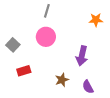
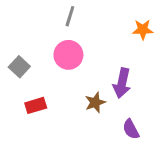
brown star: (62, 80) -> (95, 102), moved

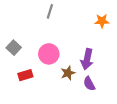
pink circle: (68, 55) -> (49, 54), moved
purple semicircle: (131, 129) -> (89, 84), moved

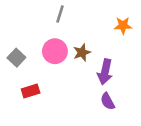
pink circle: (49, 54) -> (55, 51), moved
brown star: (68, 73) -> (82, 52), moved

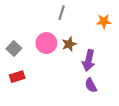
gray line: (60, 14) -> (62, 13), moved
red rectangle: (31, 91) -> (17, 77), moved

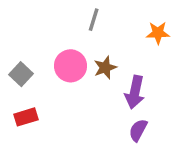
purple semicircle: (91, 85) -> (138, 130), turned 56

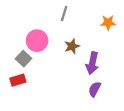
pink circle: (71, 66) -> (37, 41), moved
gray square: (21, 74) -> (23, 59), moved

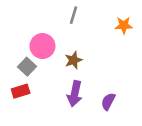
brown star: (72, 46) -> (73, 60), moved
purple arrow: (92, 63) -> (75, 94), moved

